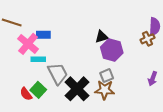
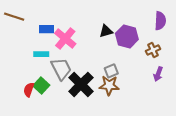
brown cross: (147, 39) -> (153, 50), moved
pink cross: (28, 44) -> (65, 39), moved
purple hexagon: (112, 50) -> (127, 36), moved
red semicircle: (26, 94) -> (29, 90), turned 56

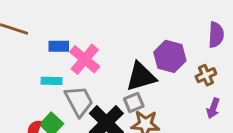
black triangle: (106, 31) -> (141, 77), moved, size x1.6
gray square: (111, 71) -> (134, 103), moved

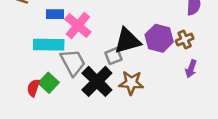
purple hexagon: (170, 56) -> (159, 38), moved
cyan rectangle: (52, 81) -> (49, 45), size x1.6
gray square: (134, 103) -> (113, 56), moved

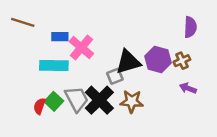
gray trapezoid: (73, 62) -> (77, 99), moved
purple arrow: (191, 69) -> (188, 88), turned 91

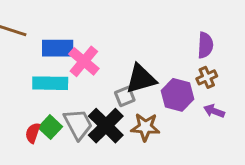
purple semicircle: (190, 27) -> (205, 45), moved
blue rectangle: (60, 37) -> (58, 48), size x1.5
purple hexagon: (158, 59) -> (177, 95), moved

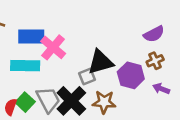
purple semicircle: (205, 45) -> (154, 34), turned 60

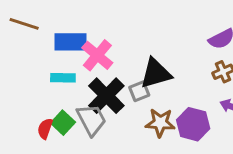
cyan rectangle: (25, 66) -> (63, 78), size x0.7
purple hexagon: (131, 75) -> (193, 124), moved
black cross: (71, 101) -> (106, 96), moved

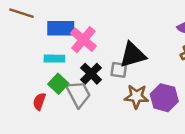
gray square: (139, 91) -> (119, 70), turned 30
black cross: (106, 96) -> (91, 74), size x0.7
green square: (63, 123) -> (58, 84), moved

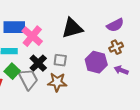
black triangle: (133, 55) -> (72, 28), moved
brown star: (136, 96) -> (57, 82), moved
purple hexagon: (164, 98) -> (96, 62), moved

